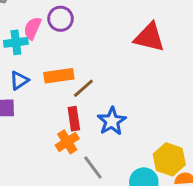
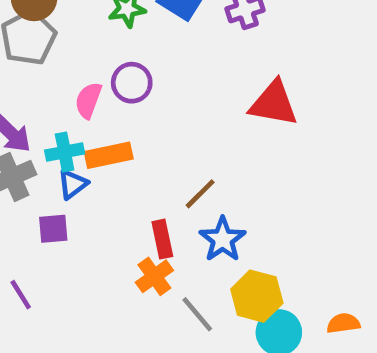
cyan cross: (16, 42) -> (65, 152), moved
orange rectangle: (59, 76) -> (109, 155), moved
brown line: (83, 88) -> (200, 194), moved
yellow hexagon: (169, 159) -> (257, 296), moved

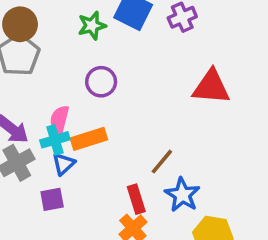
pink semicircle: (88, 100) -> (59, 119), moved

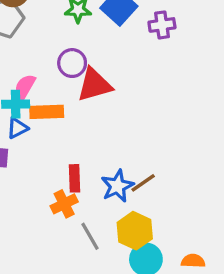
red triangle: (211, 87) -> (94, 85), moved, turned -36
brown line: (162, 162) -> (143, 183), moved

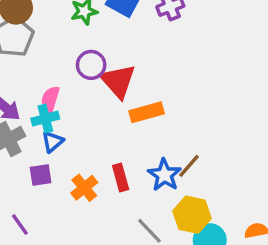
red triangle: (94, 85) -> (118, 81), turned -42
orange rectangle: (47, 112) -> (147, 112), moved
orange cross: (64, 204) -> (84, 188), moved

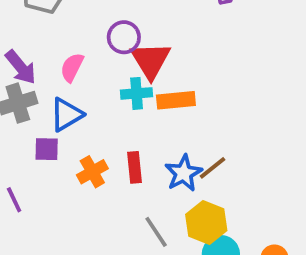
cyan cross: (45, 119) -> (137, 93), moved
blue triangle: (53, 142) -> (66, 115), size x1.4

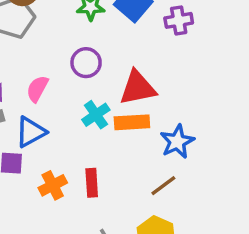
red triangle: (151, 60) -> (138, 88), moved, turned 48
cyan cross: (137, 93) -> (96, 115), turned -32
blue star: (184, 173) -> (177, 142), moved

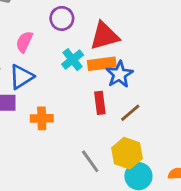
blue star: (177, 142) -> (119, 74), moved
red rectangle: (92, 183) -> (100, 103), moved
orange cross: (53, 185) -> (42, 118), turned 30

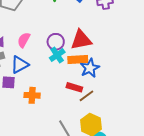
purple circle: (62, 18) -> (56, 42), moved
red rectangle: (100, 103) -> (74, 87), turned -70
brown line: (130, 113) -> (86, 96), moved

